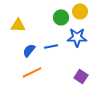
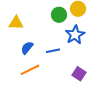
blue star: (77, 37) -> (75, 35), turned -30
blue line: (51, 46) -> (53, 51), moved

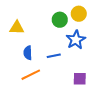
blue semicircle: (27, 48) -> (28, 53), turned -40
purple square: (79, 74) -> (80, 79), turned -32

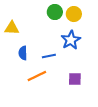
green circle: (60, 20) -> (55, 12), moved
orange line: (31, 75) -> (37, 76), moved

